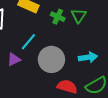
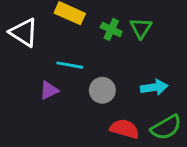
cyan line: (28, 42) -> (70, 65), turned 60
gray circle: (51, 59) -> (102, 90), size x0.7

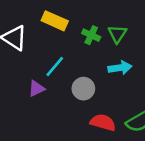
cyan line: (70, 65) -> (55, 66), turned -60
cyan arrow: (154, 87) -> (120, 68), moved

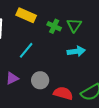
purple triangle: (36, 89) -> (12, 78), moved
gray circle: (83, 89) -> (40, 80), moved

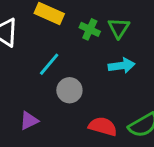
purple triangle: (12, 78) -> (29, 121), moved
gray circle: (40, 80) -> (69, 90), moved

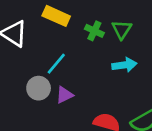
gray circle: (69, 90) -> (39, 88), moved
purple triangle: (29, 121) -> (64, 95), moved

